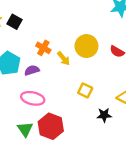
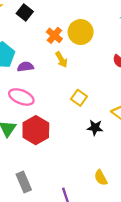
black square: (15, 22) -> (25, 12), moved
yellow circle: (86, 46) -> (81, 32), moved
orange cross: (43, 48) -> (54, 35), moved

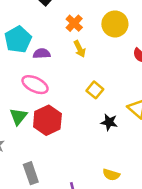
yellow circle: (81, 32) -> (115, 24), moved
yellow semicircle: (101, 178) -> (111, 175), turned -49

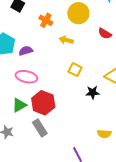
yellow arrow: (80, 49) -> (66, 40), moved, turned 144
green triangle: (18, 116) -> (19, 105), turned 35
gray rectangle: (31, 173) -> (40, 128), moved

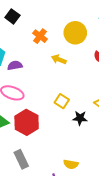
yellow square: (75, 70) -> (62, 101), moved
gray rectangle: (40, 128) -> (21, 159), moved
yellow semicircle: (104, 134) -> (71, 164), moved

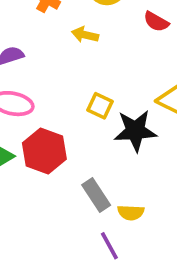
black star: (80, 118) -> (135, 131), size x1.6
gray rectangle: (21, 159) -> (96, 195), moved

